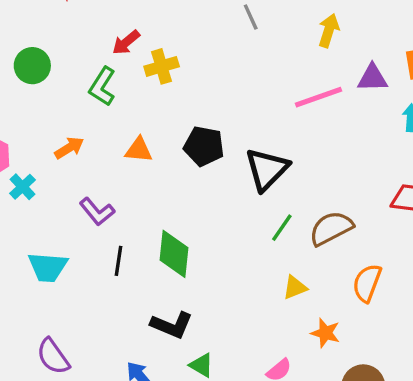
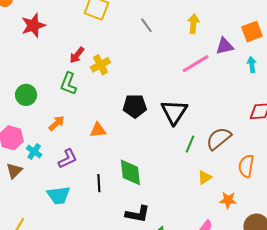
green circle: (32, 66) -> (26, 95), moved
orange triangle: (139, 150) -> (98, 130), moved
purple L-shape: (97, 212) -> (68, 159), moved, turned -65

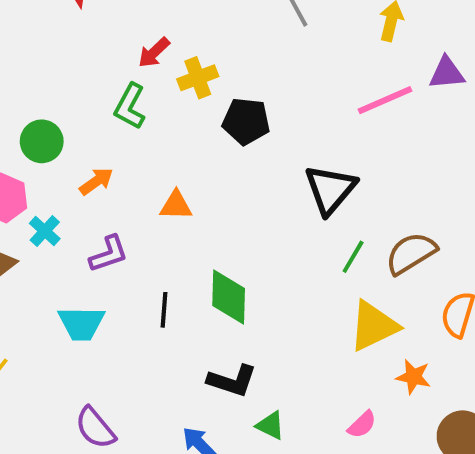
green circle: (26, 95) -> (42, 141), moved
black pentagon: (135, 106) -> (246, 121), moved
yellow triangle: (205, 177) -> (374, 326), size x1.8

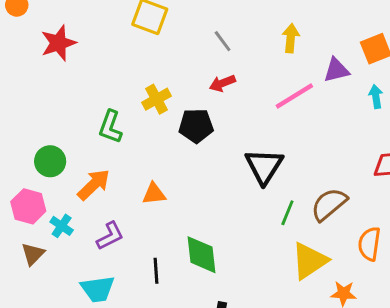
red arrow: (154, 53) -> (222, 83), moved, turned 30
orange arrow: (96, 181) -> (94, 185), size x1.4

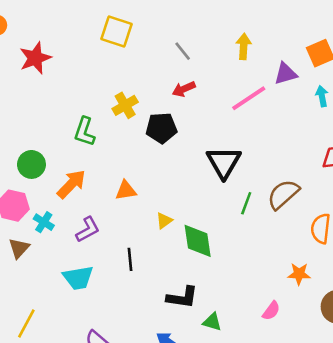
green diamond: (201, 255) -> (198, 241), moved
yellow triangle: (309, 261) -> (164, 221), moved, size x0.5

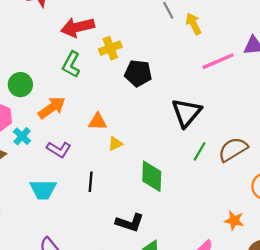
yellow arrow: (244, 46) -> (194, 24), moved, turned -40
red arrow: (184, 89) -> (78, 27), moved, size x1.6
yellow triangle: (164, 221) -> (115, 144), moved
purple L-shape: (88, 230) -> (59, 149), turned 50

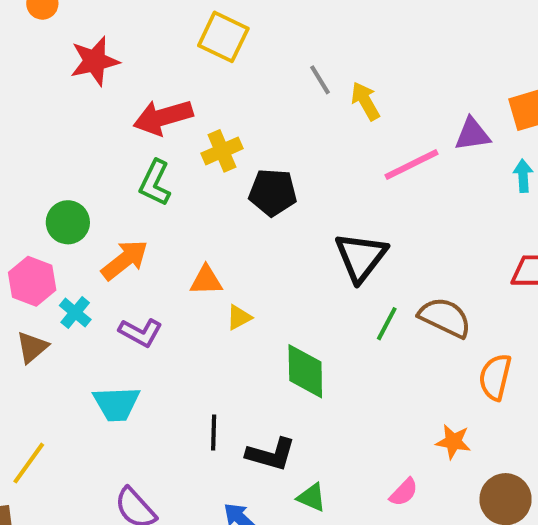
brown semicircle: (233, 149) -> (445, 317), turned 60
black line: (91, 182) -> (214, 433), moved

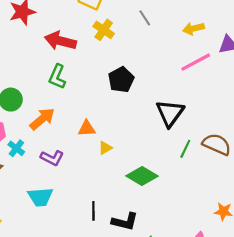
yellow arrow: (365, 101) -> (194, 29), moved, turned -72
red arrow: (163, 117) -> (60, 41), turned 32
yellow cross: (222, 151) -> (104, 30), moved, turned -30
black pentagon: (273, 192) -> (121, 80), turned -30
green diamond: (305, 371) -> (142, 176), turned -56

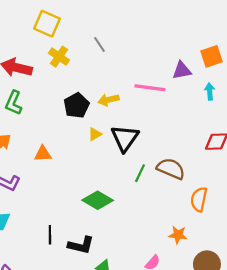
yellow arrow: (194, 29) -> (108, 100), moved
pink line: (196, 62) -> (150, 88), turned 36
yellow triangle: (105, 148) -> (95, 134), moved

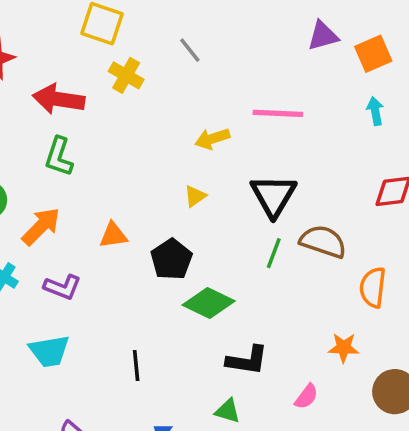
purple triangle: (182, 70) -> (323, 36), moved
black pentagon: (77, 105) -> (171, 259), moved
black triangle: (125, 138) -> (273, 196), moved
black L-shape: (81, 245) -> (247, 360), moved

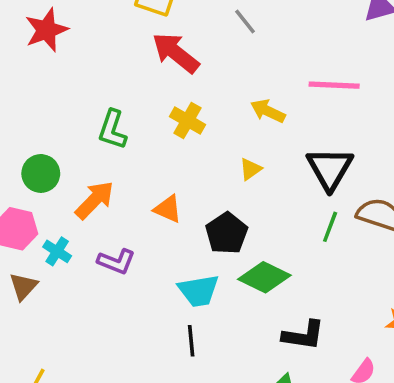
yellow cross: (126, 75) -> (187, 121), moved
red arrow: (59, 99) -> (176, 53), moved, turned 30
yellow arrow: (212, 139) -> (268, 111), turned 44
orange triangle: (113, 235) -> (168, 209), turned 32
cyan trapezoid: (49, 351) -> (199, 291), moved

